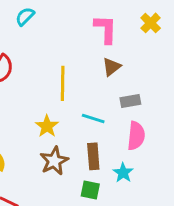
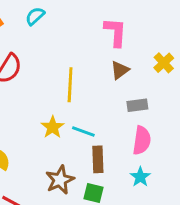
yellow cross: (151, 23) -> (164, 63), moved
cyan line: (93, 119) -> (83, 132), moved
brown star: (54, 161) -> (60, 180), moved
cyan star: (123, 173) -> (140, 177), moved

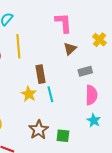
yellow line: (70, 85) -> (18, 46), moved
cyan line: (83, 132) -> (50, 94), turned 63
brown rectangle: (98, 159) -> (40, 74), moved

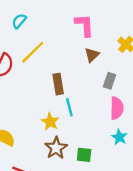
yellow line: (18, 46) -> (33, 52), turned 50
gray rectangle: (85, 71) -> (110, 81), turned -56
yellow star: (29, 94) -> (50, 122), moved

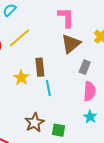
brown triangle: (92, 55) -> (71, 44), size x1.5
yellow star: (50, 122) -> (21, 78), moved

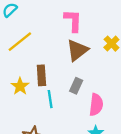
gray rectangle: (85, 67) -> (76, 86), moved

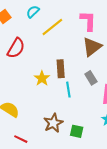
yellow line: (20, 42) -> (52, 27), moved
gray rectangle: (76, 86) -> (91, 78), turned -56

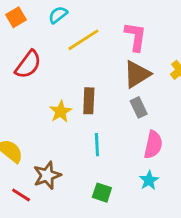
gray rectangle: (91, 78) -> (139, 107), moved
cyan line: (68, 90) -> (97, 145), moved
brown star: (53, 123) -> (47, 175), moved

